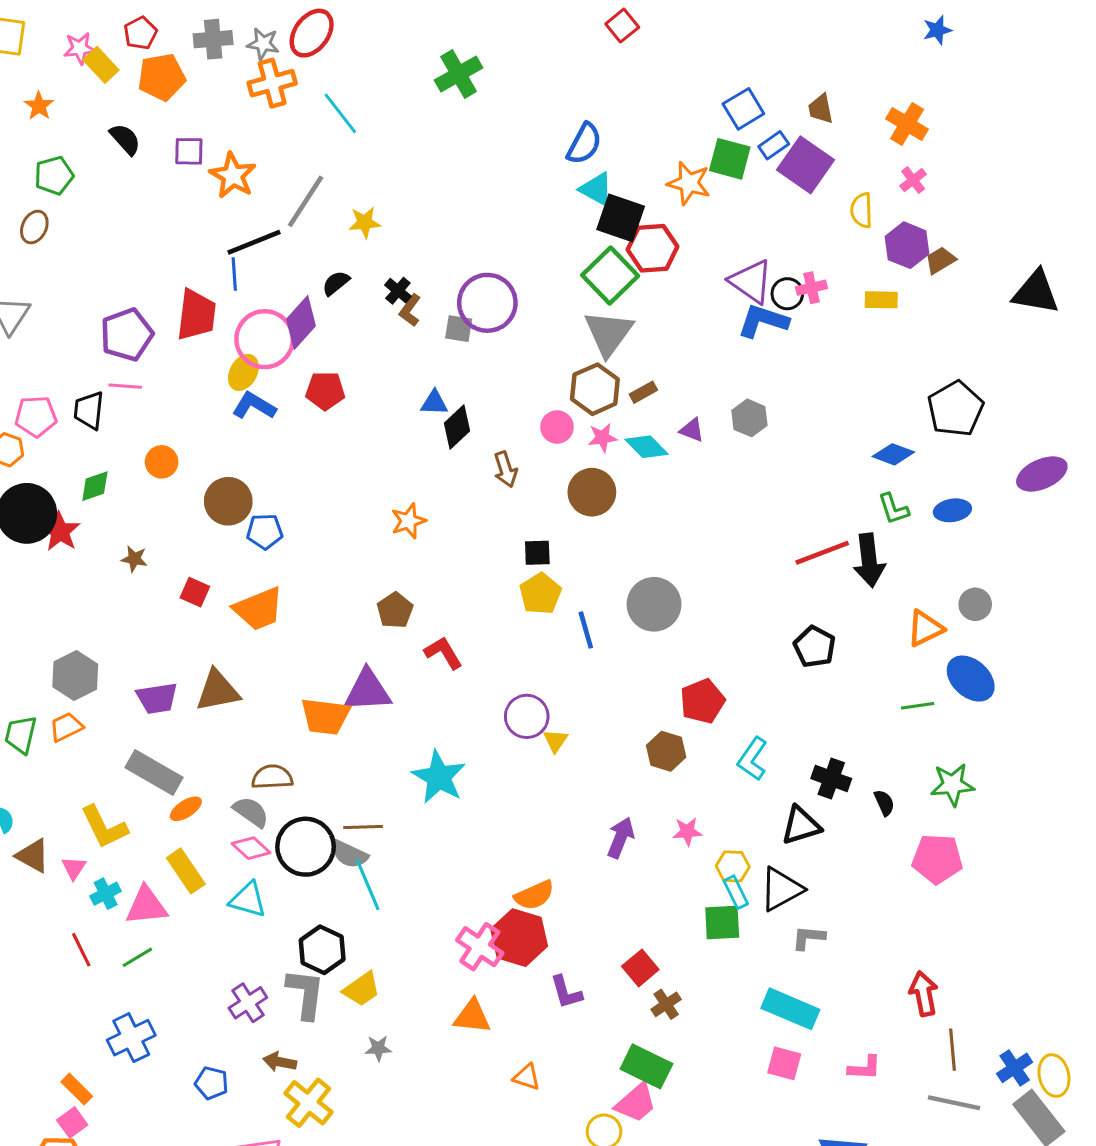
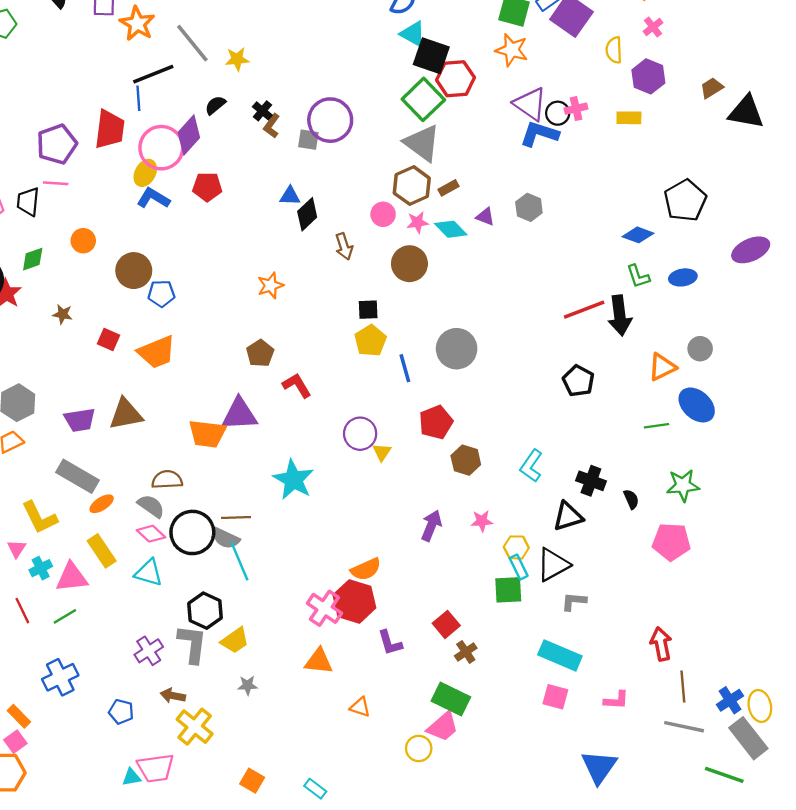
orange star: (689, 183) -> (512, 50), moved
gray line: (306, 201) -> (192, 43), turned -72
brown trapezoid: (940, 260) -> (712, 88), moved
gray triangle: (609, 333) -> (422, 143), turned -30
red pentagon: (702, 701) -> (436, 422), moved

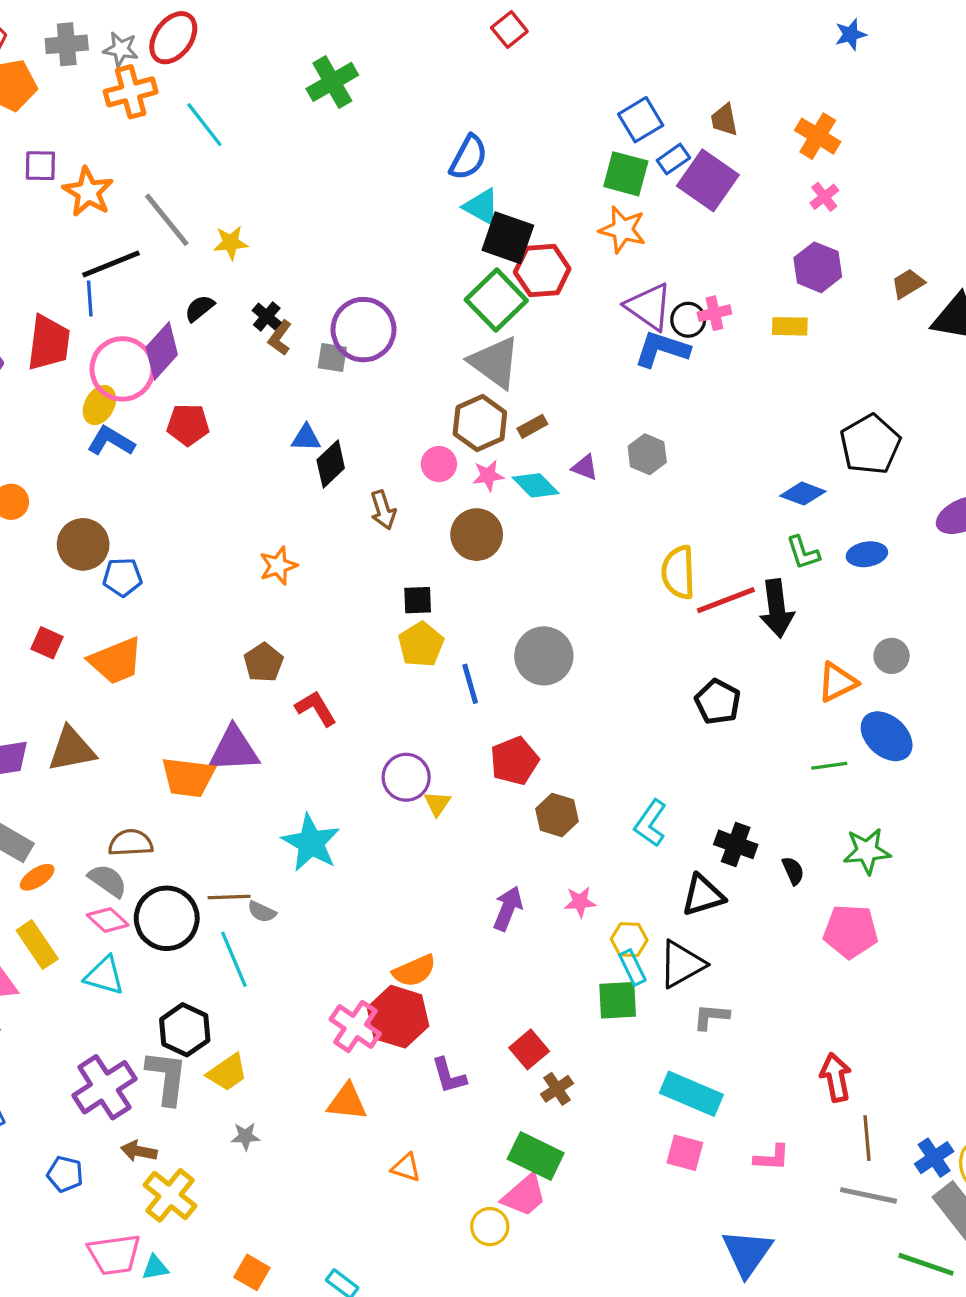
yellow semicircle: (614, 50) -> (678, 572), moved, size x1.4
gray semicircle: (226, 538) -> (262, 912), moved, size x0.7
purple cross: (149, 651) -> (104, 1087), size x1.5
cyan triangle: (131, 777) -> (155, 1268), moved

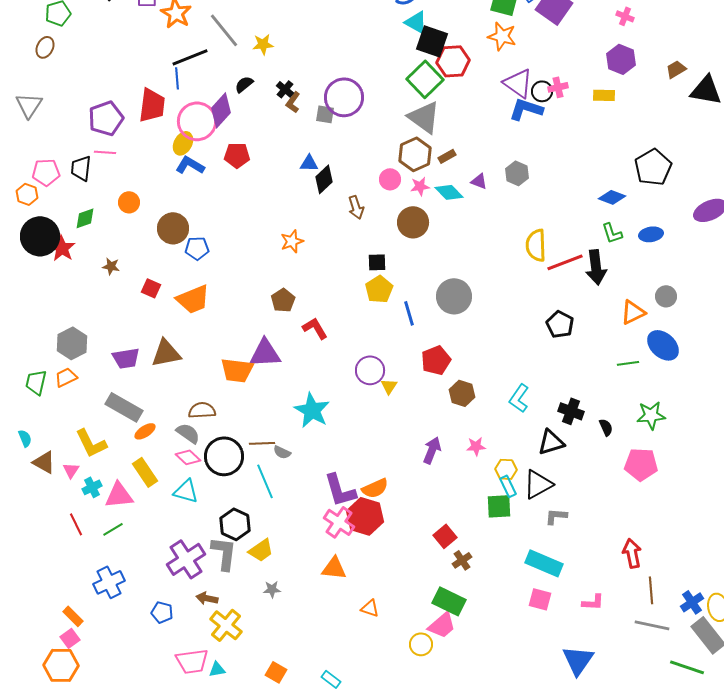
pink cross: (824, 197) -> (625, 16), turned -30
purple L-shape: (449, 1076) -> (340, 490), moved, size x1.5

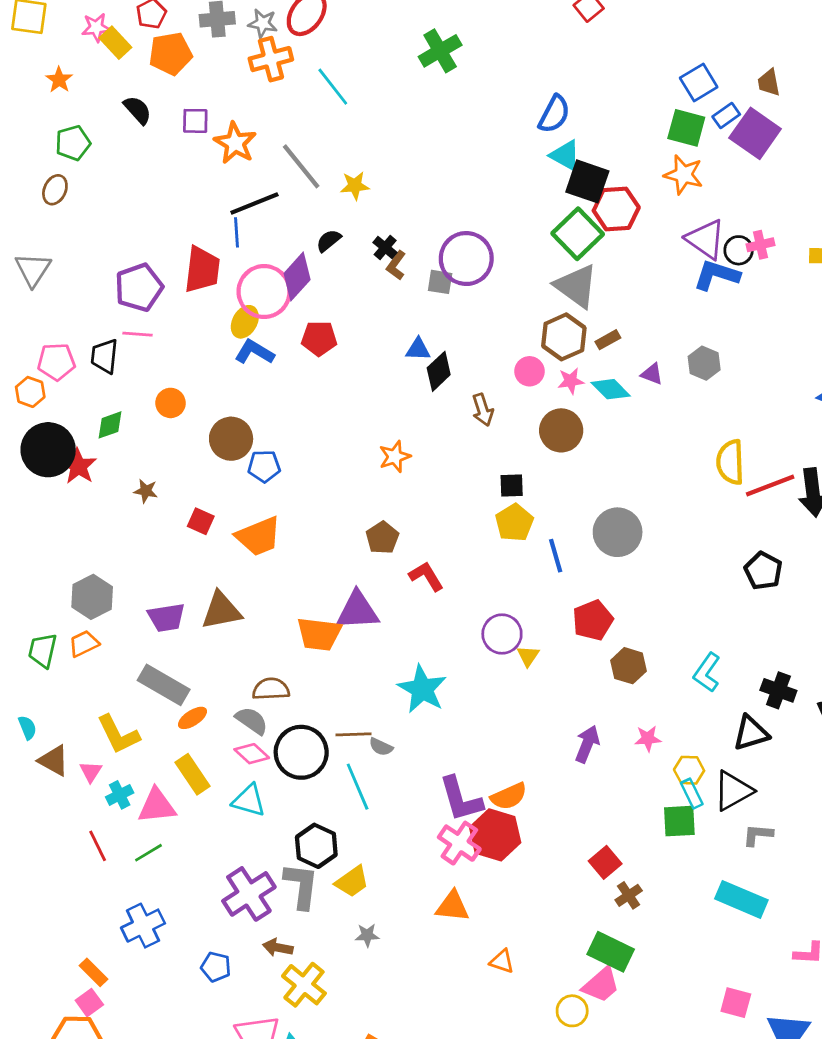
pink square: (540, 599) -> (736, 1003), moved

